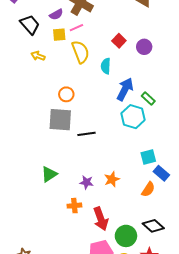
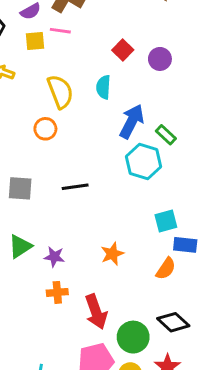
pink line: (76, 28) -> (60, 31), turned 32
yellow semicircle: (80, 52) -> (60, 92), moved
gray square: (60, 120) -> (20, 188), moved, size x0.7
blue rectangle: (161, 173) -> (185, 245), turned -35
purple star: (87, 182) -> (54, 257), moved

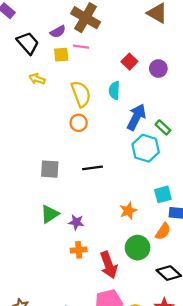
orange circle: (45, 129) -> (79, 123), moved
orange star: (112, 254) -> (128, 211), moved
green circle: (133, 337) -> (138, 248), moved

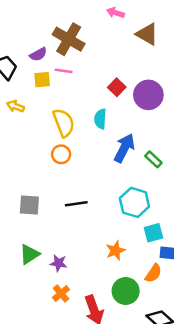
purple circle: (158, 69) -> (148, 95), size x1.5
cyan hexagon: (146, 148) -> (134, 202), moved
orange cross: (79, 250) -> (61, 294), turned -35

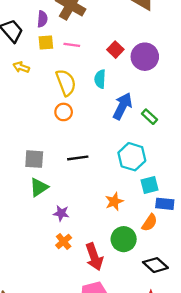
purple semicircle: (38, 54) -> (42, 19), turned -56
pink line: (64, 71) -> (72, 45), moved
green triangle: (29, 254) -> (39, 187), moved

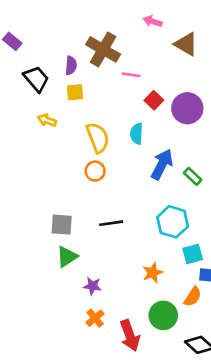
pink line: (72, 45) -> (131, 75), moved

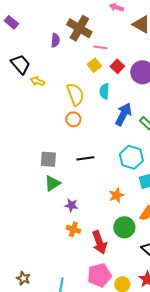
black trapezoid: (36, 79) -> (20, 64), moved
yellow square: (75, 92) -> (94, 65), moved, turned -32
orange cross: (95, 318) -> (73, 229), turned -32

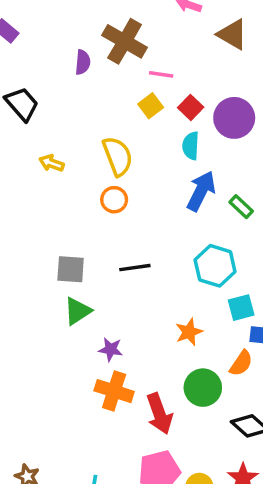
yellow arrow: (37, 81) -> (51, 163), moved
cyan semicircle: (104, 91) -> (191, 146), moved
orange cross: (73, 229) -> (114, 391), size x1.5

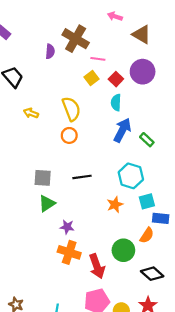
purple circle: (234, 118) -> (143, 72), moved
orange star: (189, 332) -> (115, 205), moved

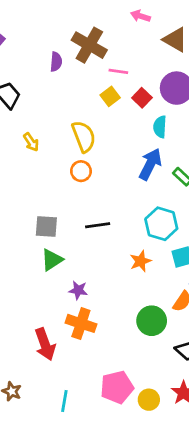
cyan semicircle: (116, 102) -> (160, 127), moved
yellow arrow: (31, 113) -> (31, 142), turned -144
red arrow: (97, 266) -> (45, 344), moved

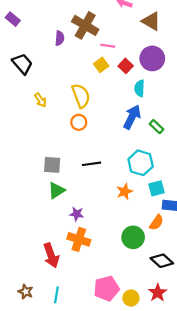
cyan line: (64, 401) -> (56, 295), moved

